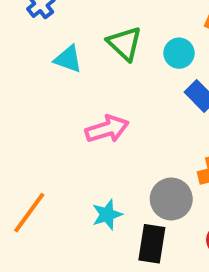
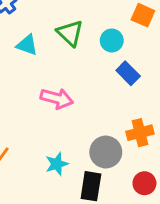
pink arrow: (107, 129) -> (57, 98), turned 32

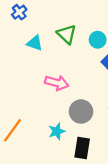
gray circle: (106, 152) -> (81, 112), moved

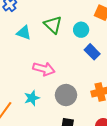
cyan star: (57, 131) -> (32, 98), moved

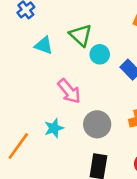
cyan circle: (81, 30) -> (100, 54), moved
pink arrow: (44, 69) -> (69, 91), turned 35

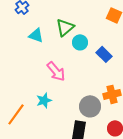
green triangle: (81, 35) -> (65, 27), turned 36
gray circle: (97, 124) -> (90, 106), moved

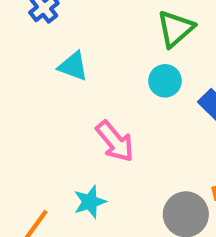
green triangle: (65, 27) -> (175, 29), moved

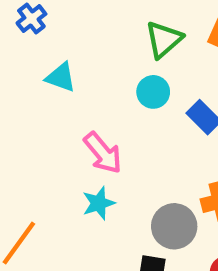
cyan star: (90, 202) -> (99, 203), moved

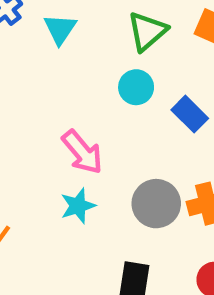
cyan triangle: (61, 77) -> (60, 29), moved, turned 44
gray circle: (174, 226) -> (156, 204), moved

